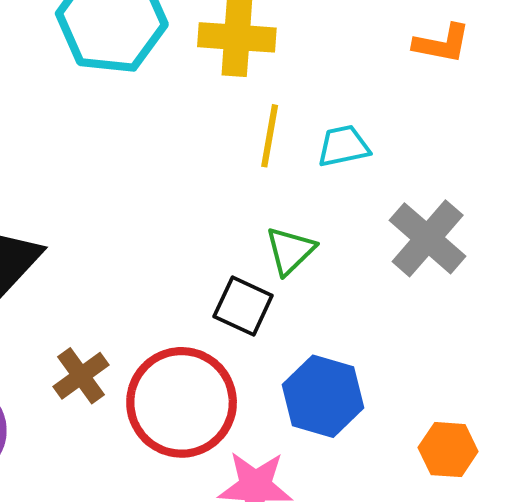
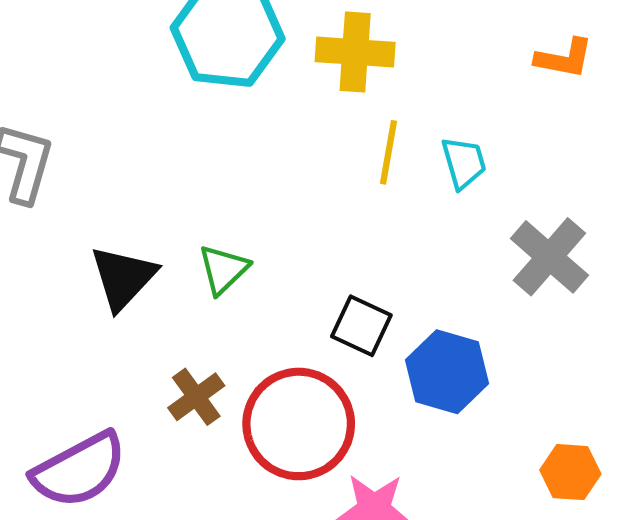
cyan trapezoid: (343, 146) -> (464, 163), turned 86
green triangle: (290, 251) -> (223, 269), moved
blue hexagon: (323, 396) -> (447, 372), moved

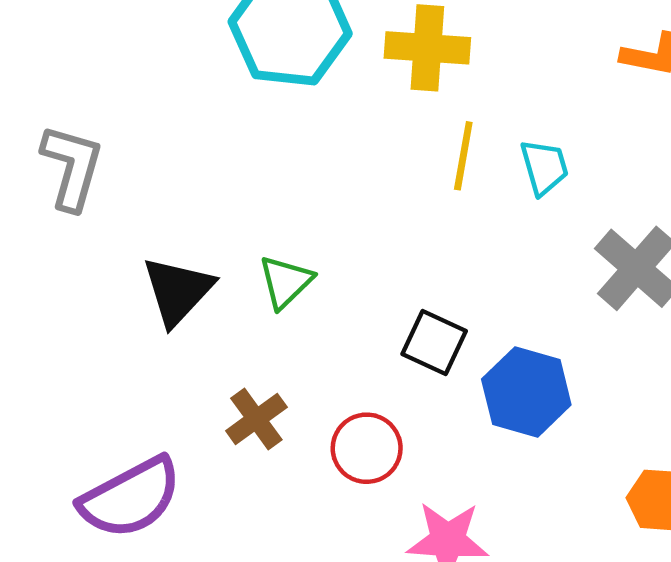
red circle: (299, 424) -> (367, 448), size x0.6

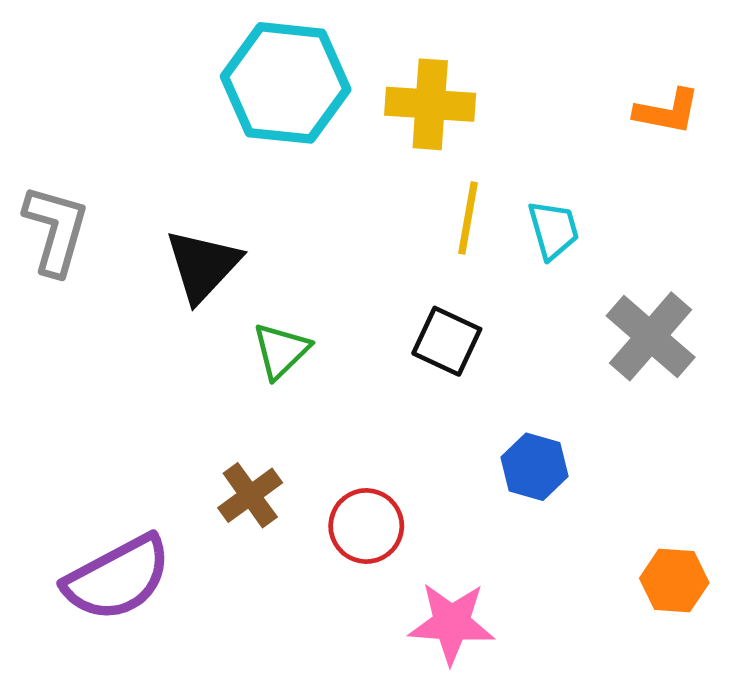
black triangle: (178, 291) -> (203, 265), moved
black square: (434, 343) -> (447, 341), moved
blue hexagon: (526, 392) -> (534, 467), size x0.7

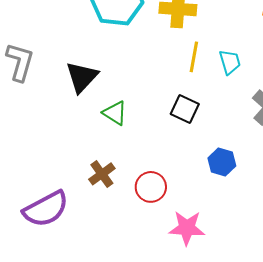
green triangle: (281, 351) -> (115, 113), turned -44

